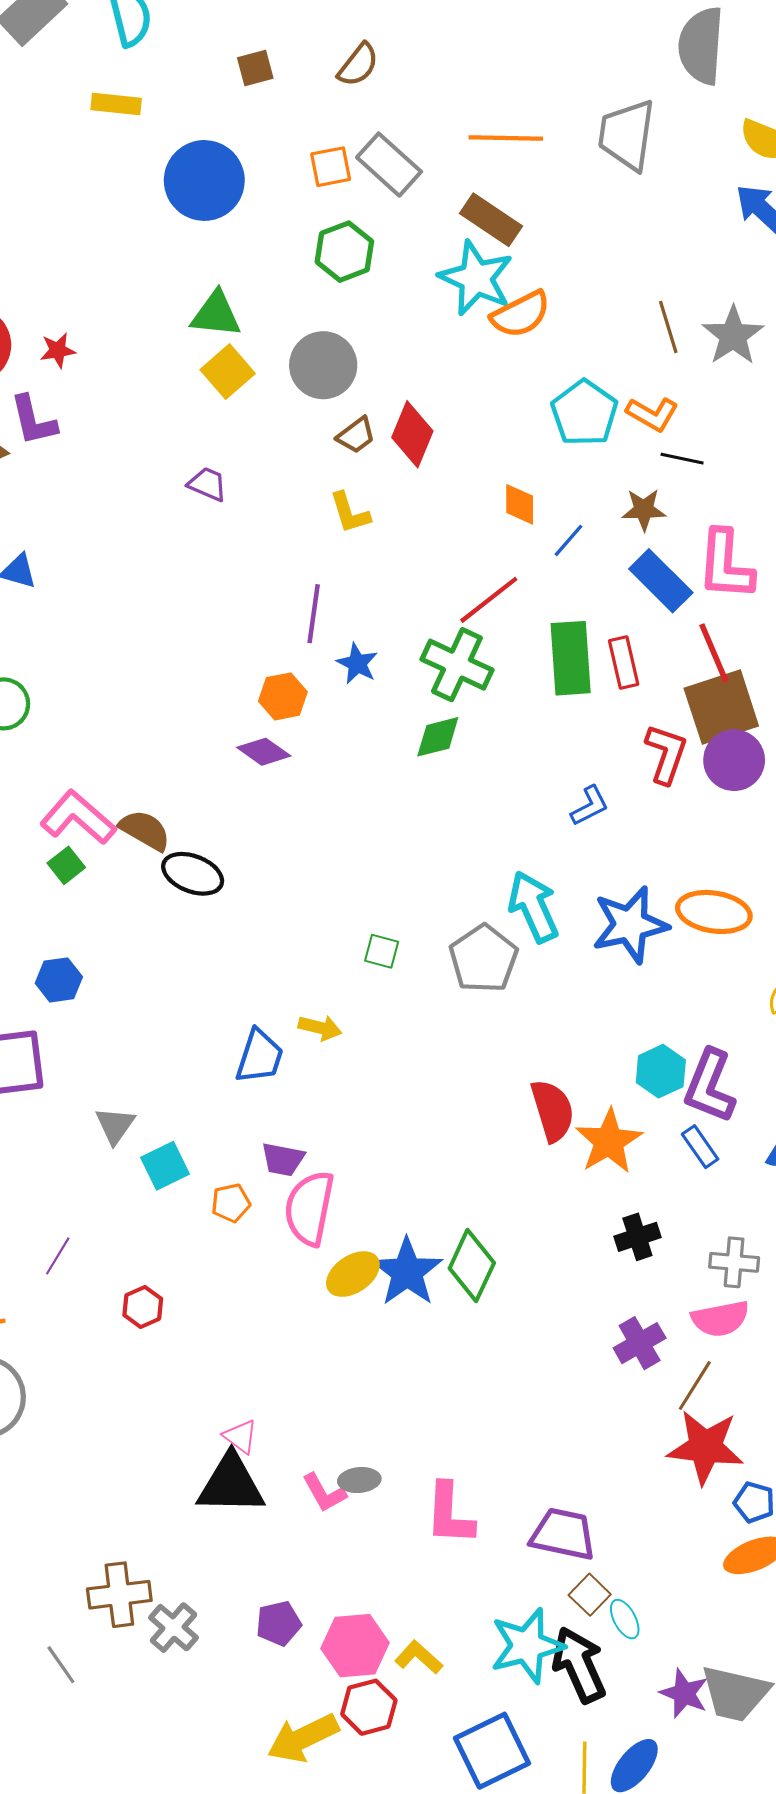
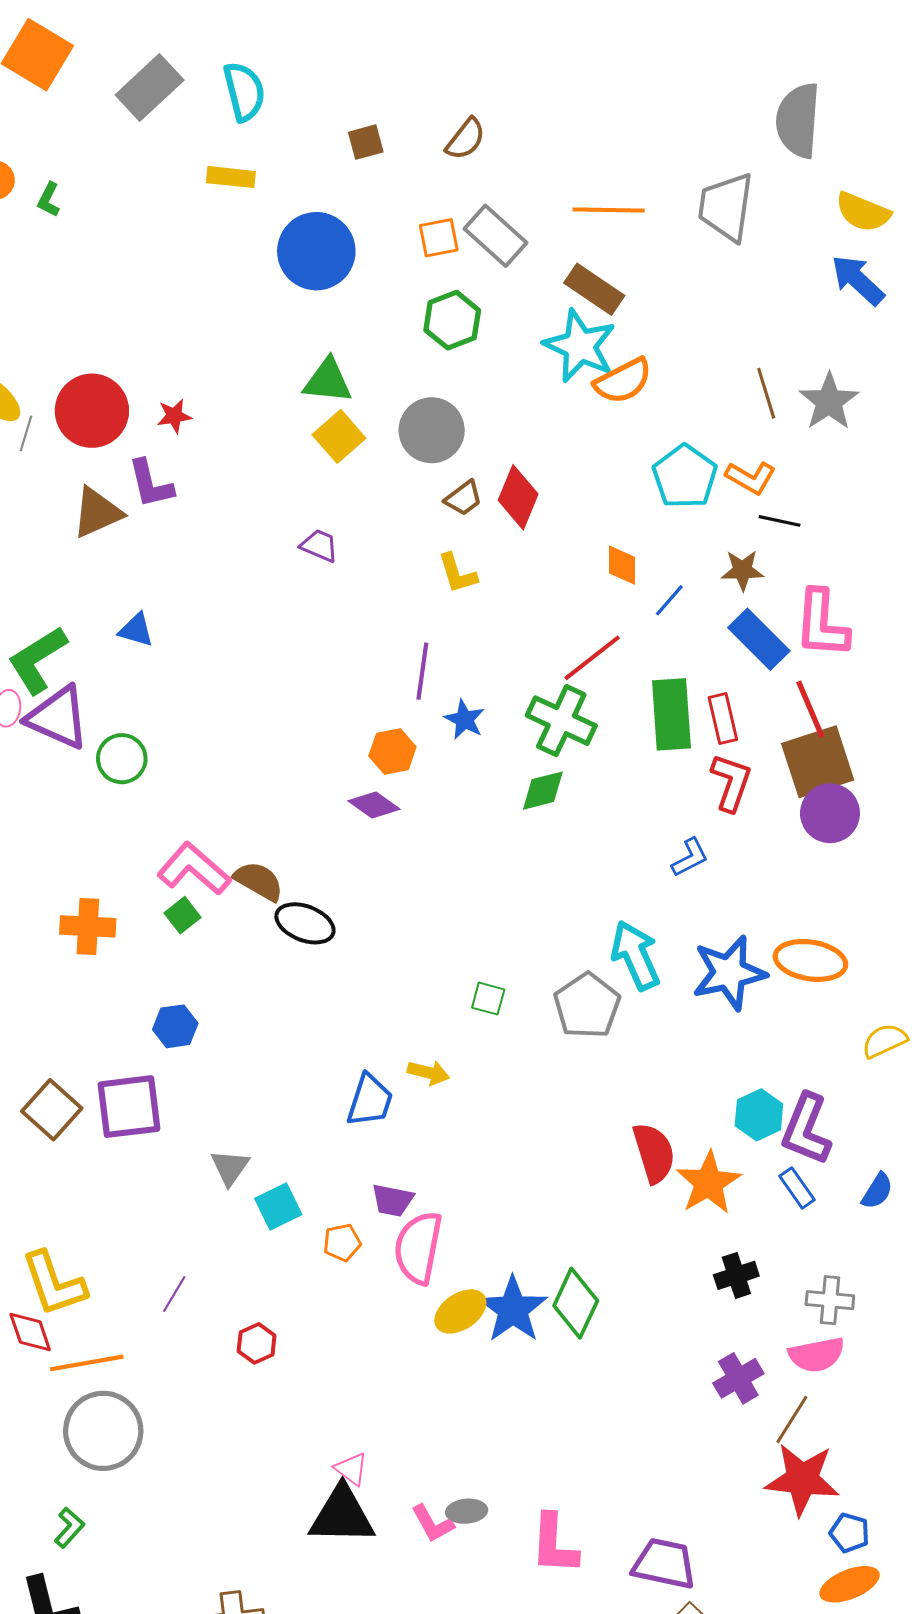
red L-shape: (666, 754) -> (731, 782), moved

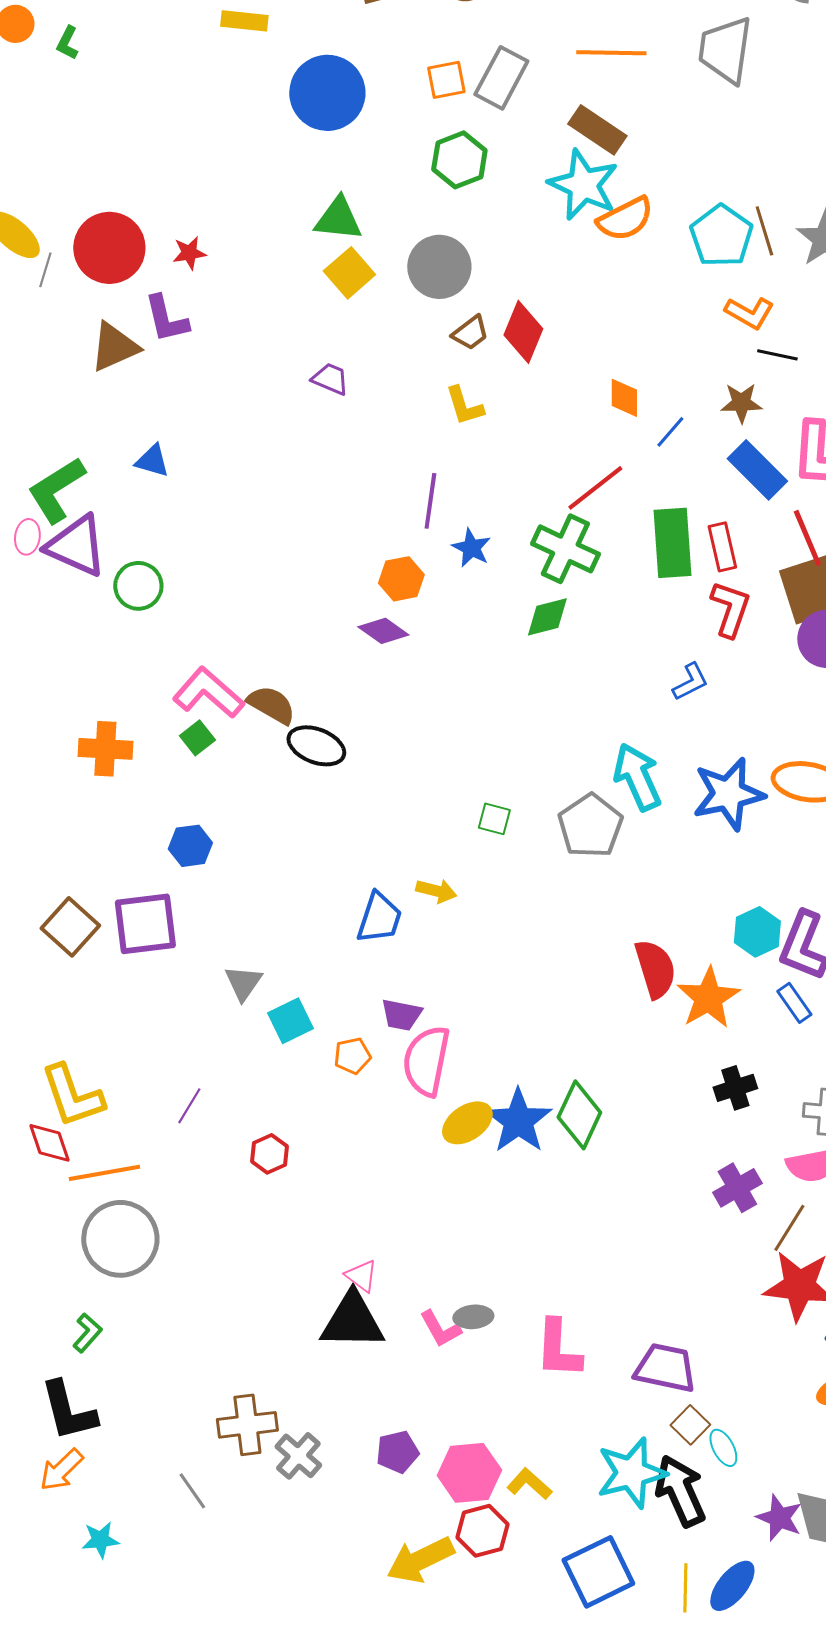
gray rectangle: (495, 236) -> (501, 78), turned 76
cyan pentagon: (685, 477) -> (721, 236), moved

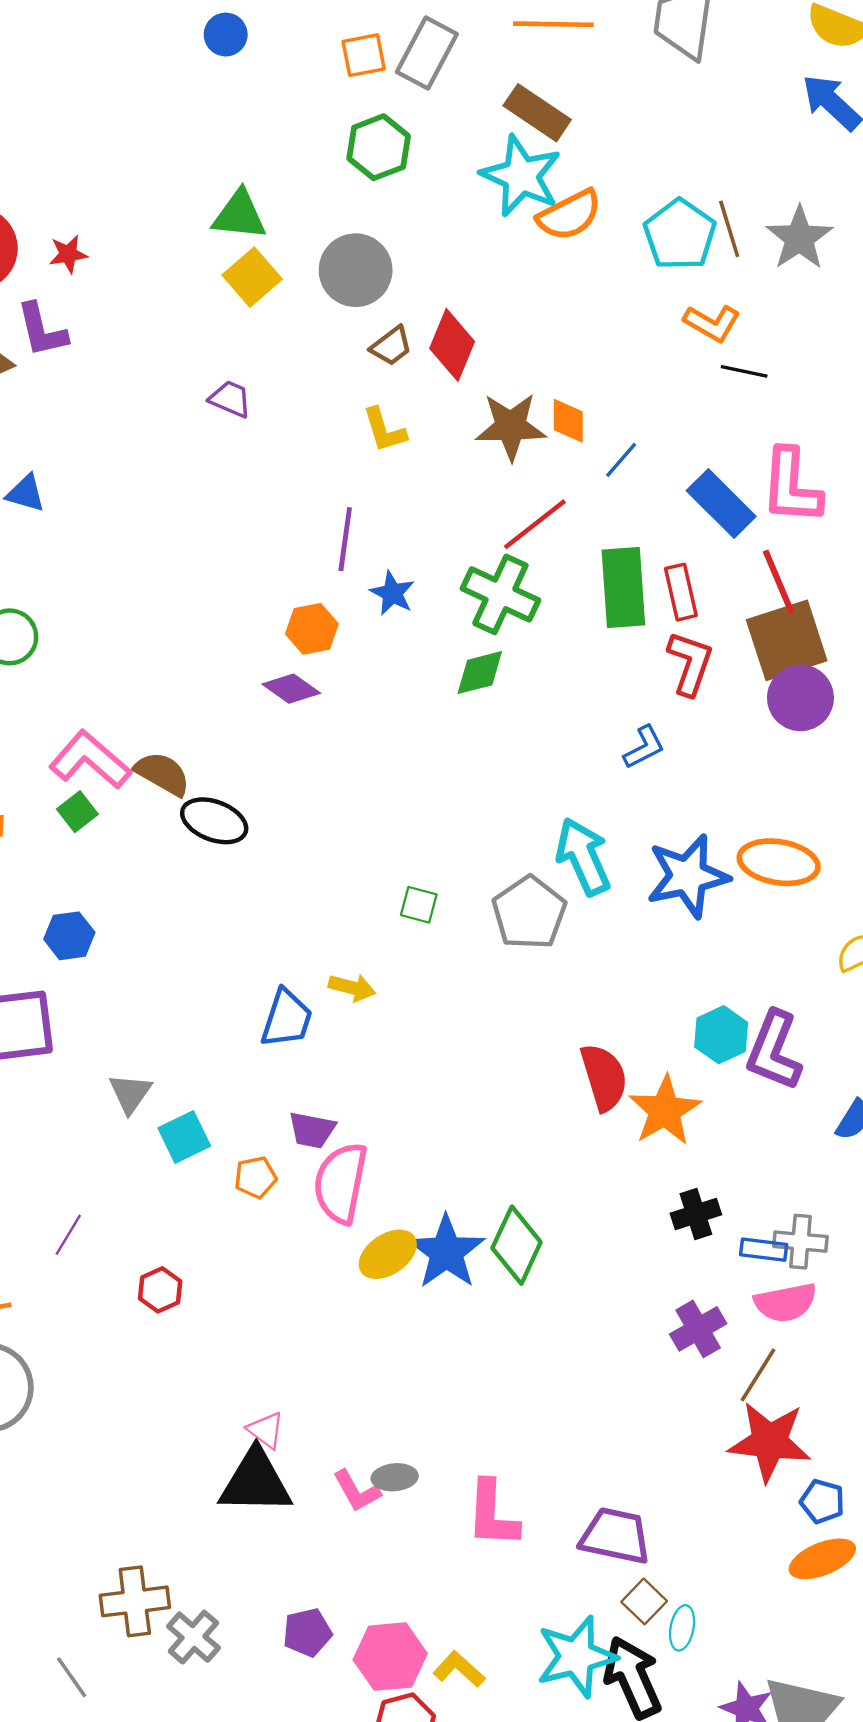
blue circle: (327, 93) -> (226, 35), moved, size x0.5
brown star: (741, 403) -> (511, 427), moved, size x1.5
blue rectangle: (794, 1003) -> (764, 1250), moved, turned -48
cyan ellipse: (723, 1448) -> (682, 1628), turned 39

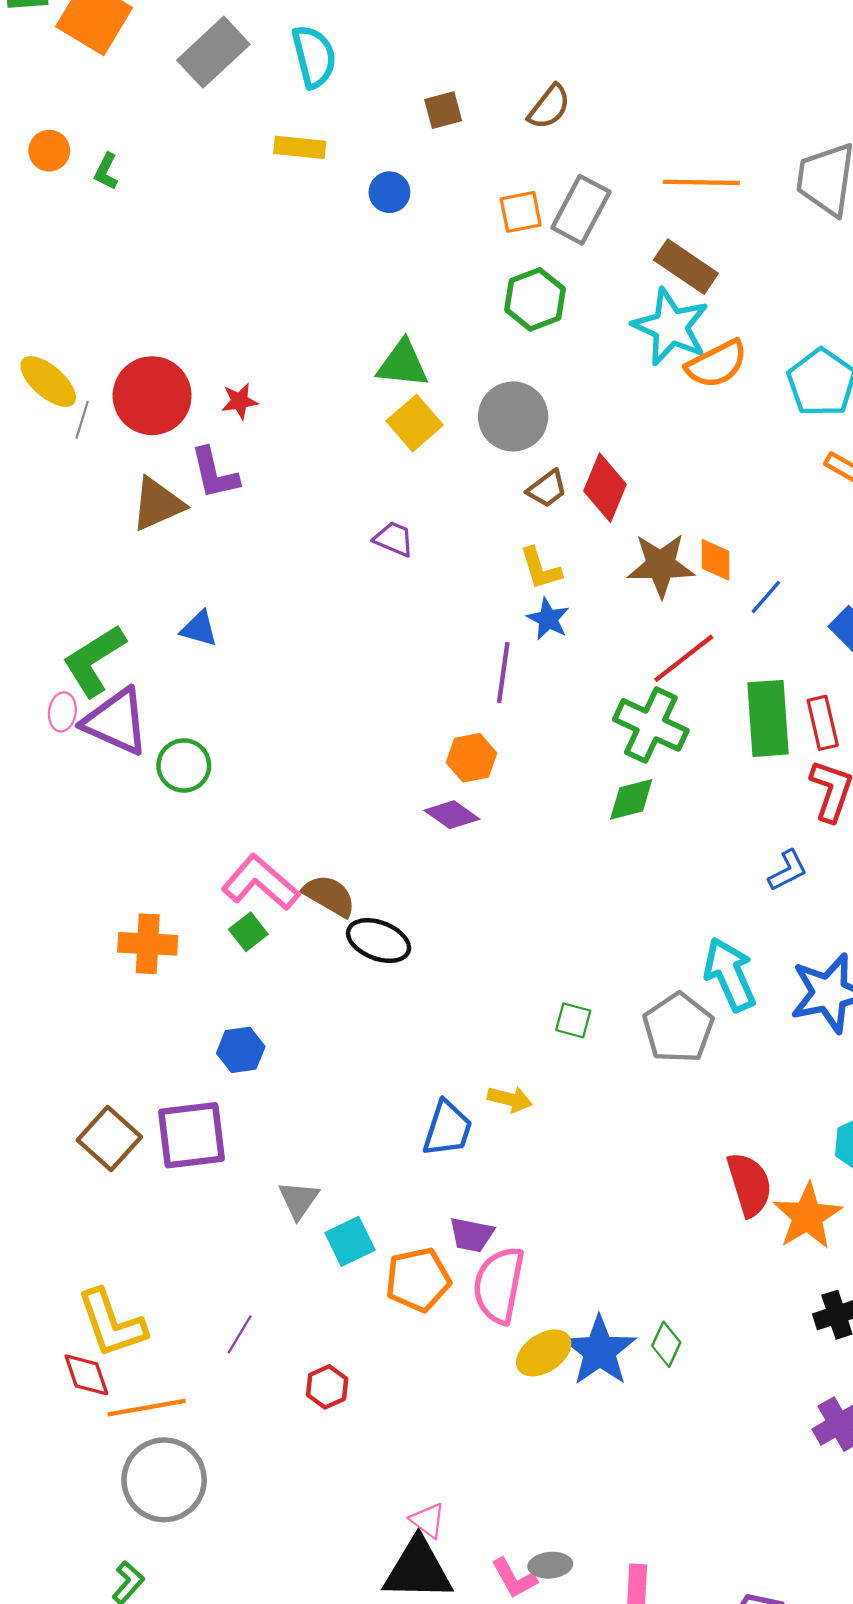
blue star: (392, 593) -> (548, 619), moved
orange pentagon: (256, 1177) -> (418, 1280), size x1.6
green diamond: (517, 1245) -> (666, 1344), size x0.6

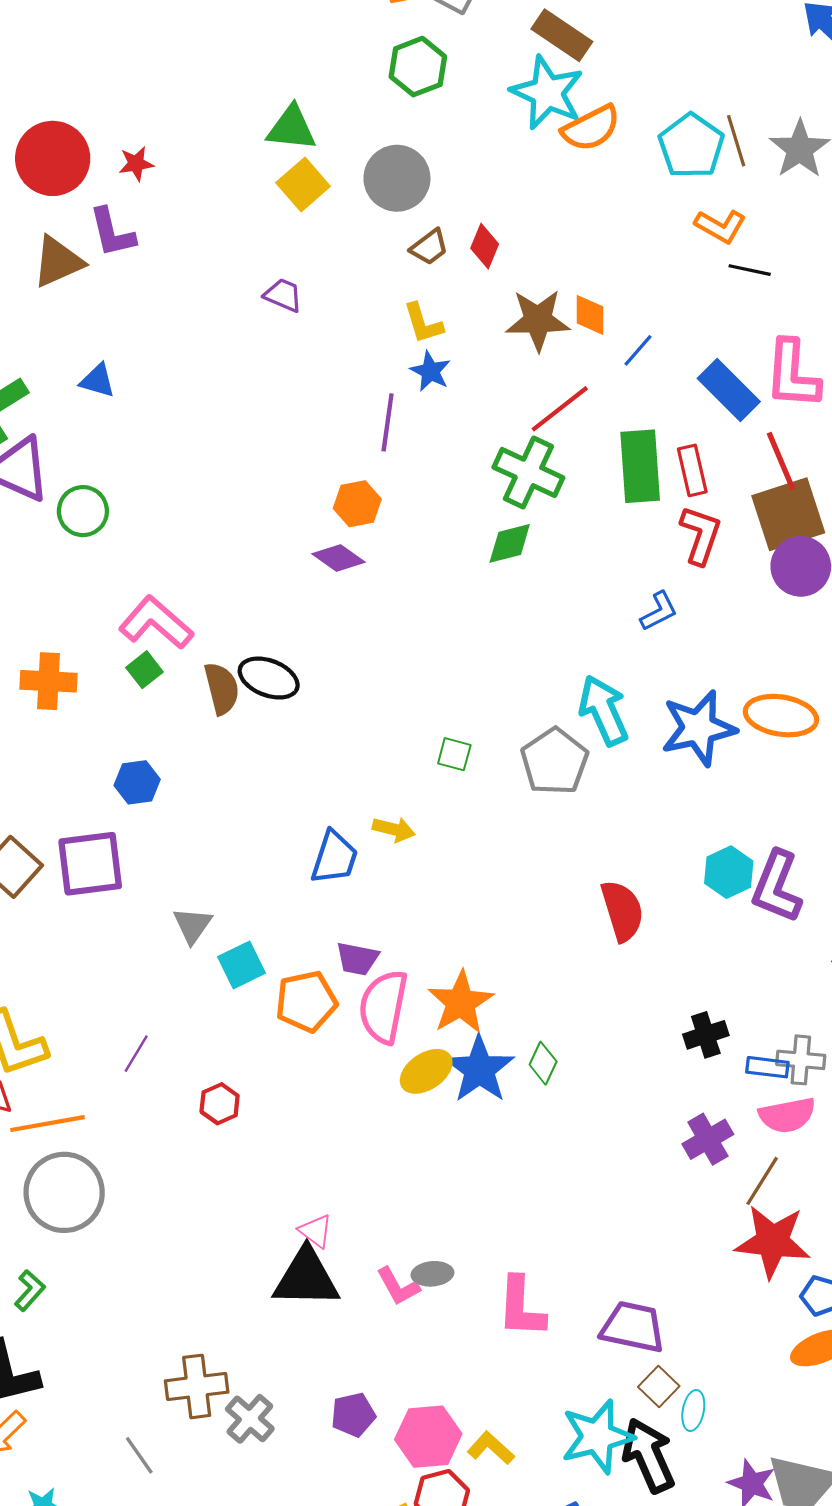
red diamond: (605, 488) -> (485, 246), size x0.7
brown semicircle: (329, 896) -> (222, 688), moved, turned 46
orange star: (807, 1216) -> (461, 1003), moved

